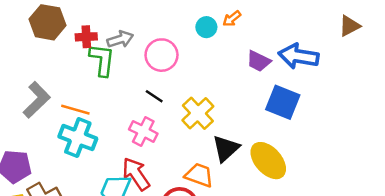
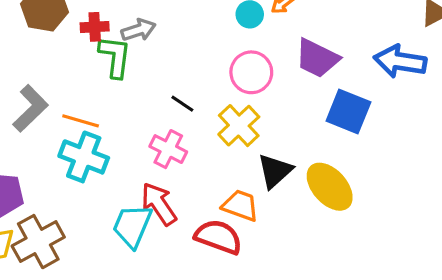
pink circle: (161, 55) -> (251, 72), moved
blue arrow: (299, 56) -> (400, 61), moved
purple trapezoid: (259, 61) -> (317, 58), size x1.4

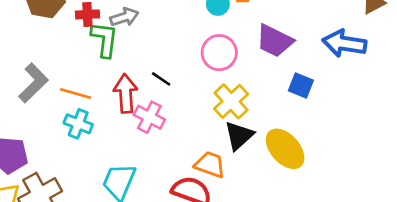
blue square: (348, 111) -> (301, 86), size x0.7
yellow cross: (239, 126) -> (231, 101), moved
cyan cross: (84, 157) -> (78, 124), size x0.7
red arrow: (159, 204) -> (126, 93), moved, turned 30

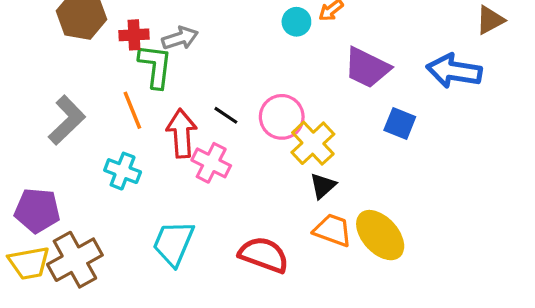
pink circle: (219, 53) -> (282, 117), moved
orange line: (76, 93) -> (132, 110), moved, turned 52
black triangle: (239, 136) -> (323, 186), size x0.7
yellow ellipse: (285, 149) -> (380, 235), moved
orange trapezoid: (210, 165) -> (333, 230), moved

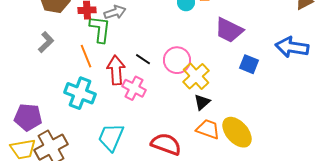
blue arrow: (454, 71) -> (292, 47), moved
gray L-shape: (67, 120) -> (46, 42), moved, size x0.7
cyan cross: (123, 171) -> (80, 93), size x1.4

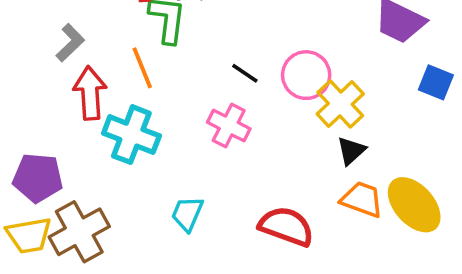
red arrow: (116, 70) -> (90, 93), moved
cyan trapezoid: (111, 137) -> (187, 214), size x0.7

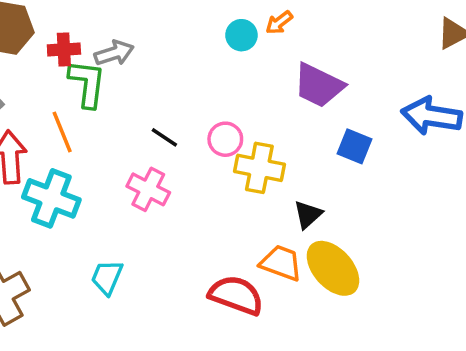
pink circle: (306, 75) -> (225, 139), size x0.7
yellow cross: (340, 104) -> (259, 168), turned -36
black triangle: (351, 151) -> (308, 215), moved
red semicircle: (286, 226) -> (236, 295), moved

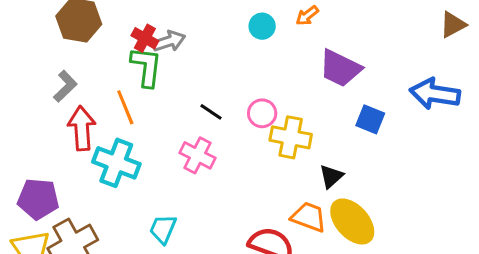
cyan circle: (241, 35) -> (262, 26), moved
red cross: (64, 49) -> (145, 38), moved, turned 32

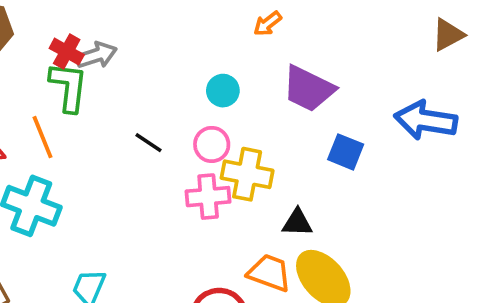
cyan circle: (262, 26) -> (223, 91), moved
pink cross: (197, 155) -> (208, 197), moved, turned -32
black triangle: (331, 176) -> (297, 223), turned 44

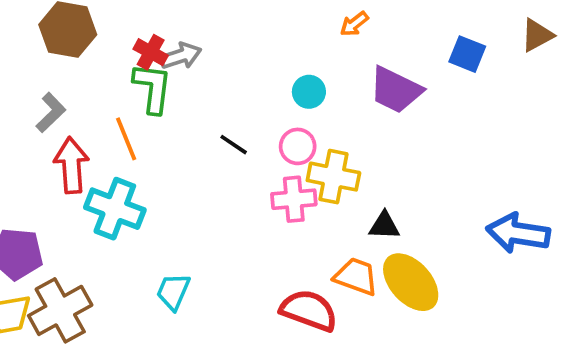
blue arrow: (426, 120) -> (518, 233), moved
blue square: (346, 152) -> (467, 54), moved

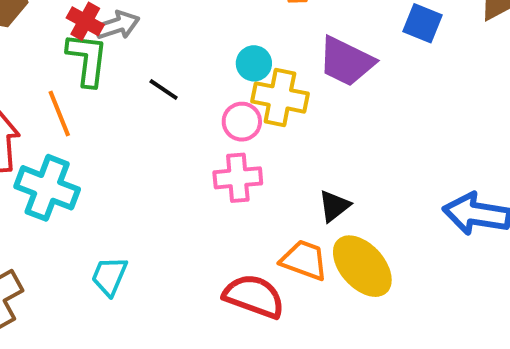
black line: (234, 145) -> (164, 89), moved
yellow cross: (333, 177) -> (280, 97), moved
black triangle: (384, 226) -> (334, 206), turned -40

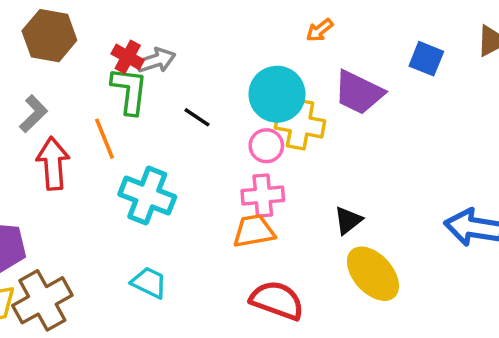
cyan circle: (254, 63) -> (277, 94), size x1.8
cyan cross: (47, 188) -> (147, 195), moved
orange trapezoid: (304, 260) -> (254, 231), moved, turned -30
cyan trapezoid: (109, 276) -> (149, 283), turned 93

